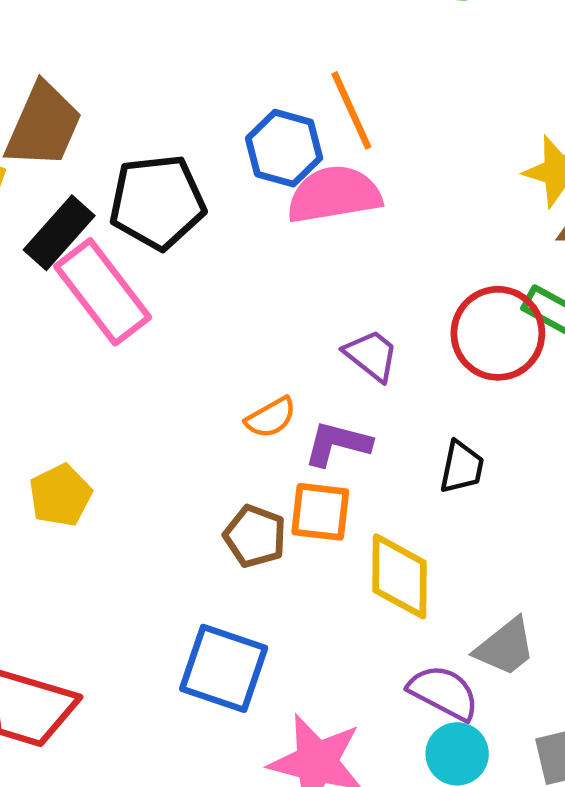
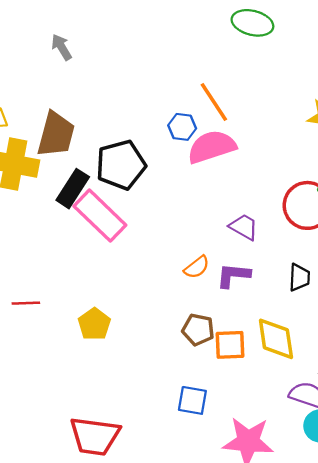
blue hexagon: (284, 148) -> (182, 127), size x0.7
orange square: (320, 512) -> (230, 345), moved
blue square: (224, 668) -> (192, 400), size x0.7

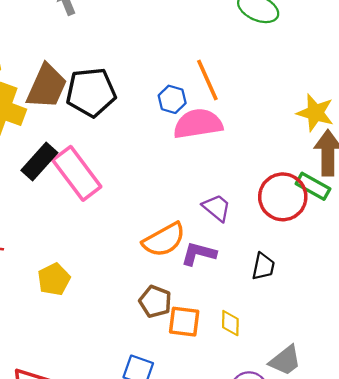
black pentagon: (121, 165) -> (91, 92), moved
black rectangle: (73, 189) -> (39, 161), moved
orange semicircle: (197, 267) -> (164, 240), size x1.6
yellow diamond: (276, 339) -> (230, 323), size x0.6

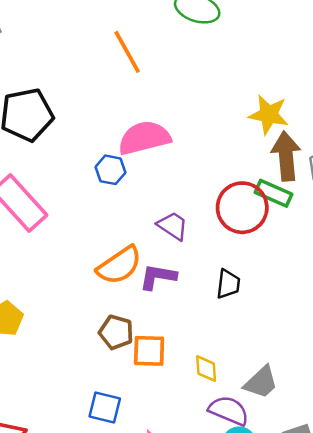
orange line: (207, 80) -> (127, 52), moved
blue hexagon: (172, 99) -> (110, 170), moved
yellow diamond: (230, 323) -> (206, 369), moved

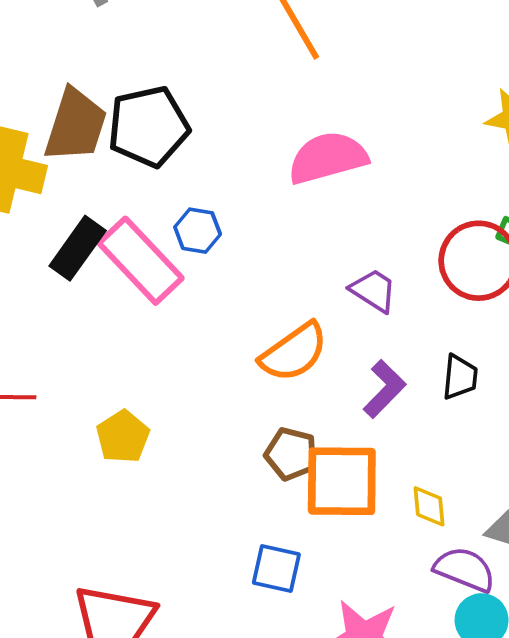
blue hexagon: (110, 170) -> (198, 231), moved
purple L-shape: (158, 277) -> (384, 389), moved, turned 126
orange square: (149, 351) -> (342, 481), size x1.5

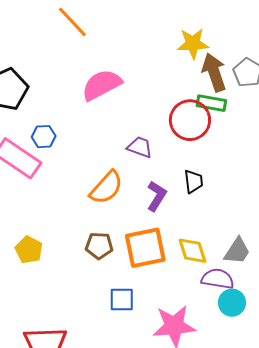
brown pentagon: (291, 454) -> (99, 246), moved
yellow diamond: (429, 506) -> (192, 251), size x1.4

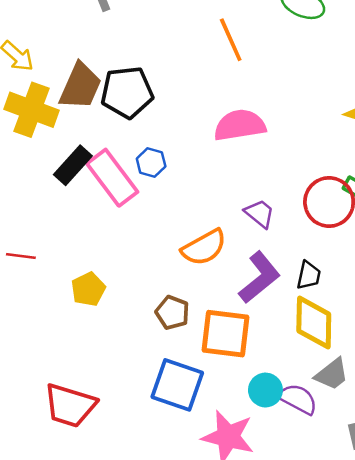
purple L-shape: (157, 196) -> (259, 277), size x1.4
yellow diamond: (192, 251) -> (314, 322), moved, size x1.4
blue square: (122, 300) -> (177, 385), size x1.6
cyan circle: (232, 303) -> (265, 390), moved

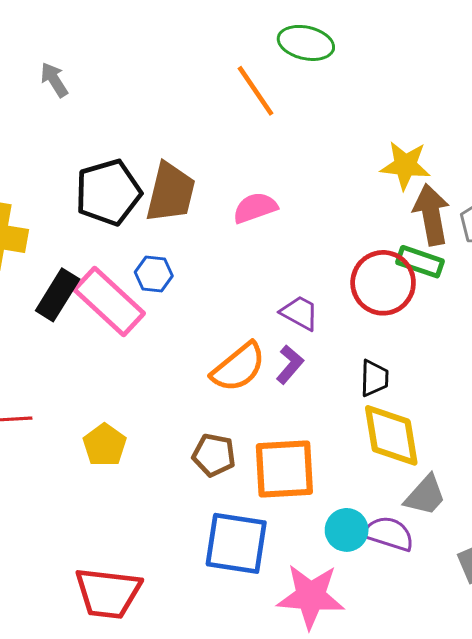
orange line: (231, 40) -> (256, 91), moved
brown trapezoid: (80, 86) -> (171, 193), moved
pink semicircle: (240, 125) -> (255, 208), size x0.7
purple L-shape: (259, 277) -> (290, 364), moved, size x0.6

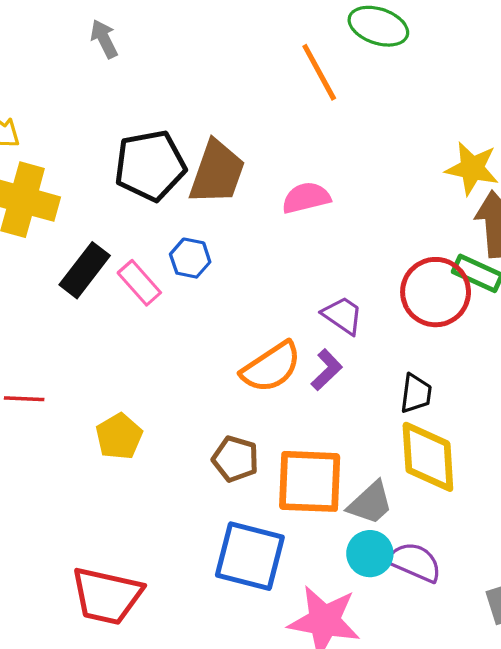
pink rectangle: (109, 302) -> (139, 283), size x0.6
gray trapezoid: (425, 495) -> (370, 503), moved

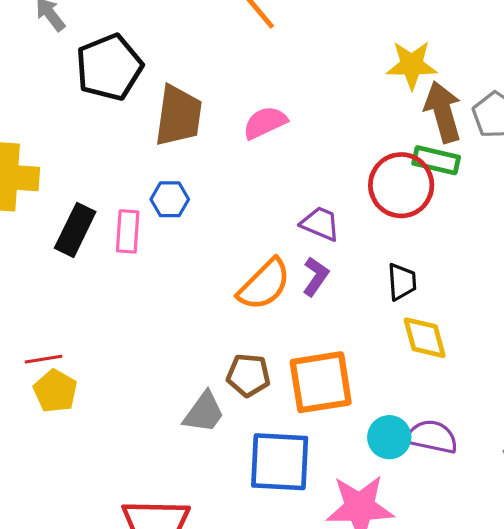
black pentagon: (150, 166) -> (109, 67), moved
pink rectangle: (139, 283) -> (128, 231), turned 57
yellow pentagon: (119, 436) -> (55, 391), moved
yellow diamond: (428, 457) -> (425, 338), size x0.7
gray trapezoid: (370, 503) -> (204, 412), moved

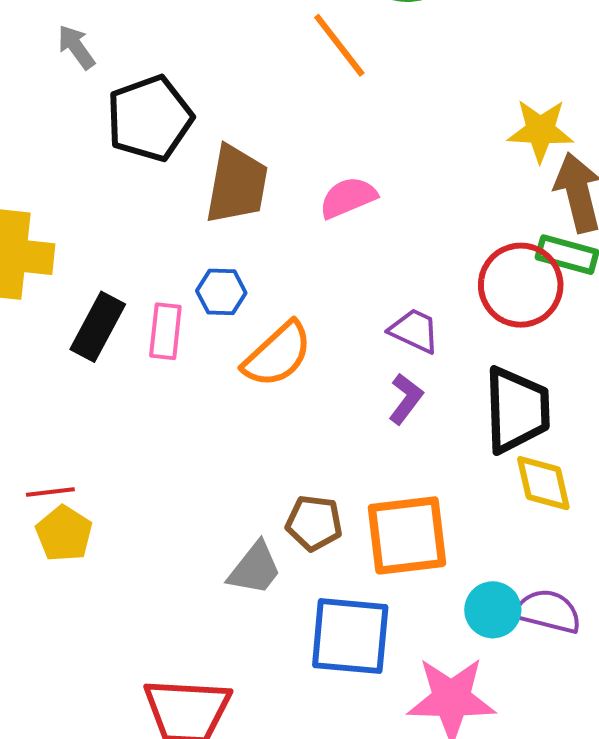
black trapezoid: (402, 282) -> (517, 410), size x1.8
orange semicircle: (264, 284) -> (278, 354), moved

